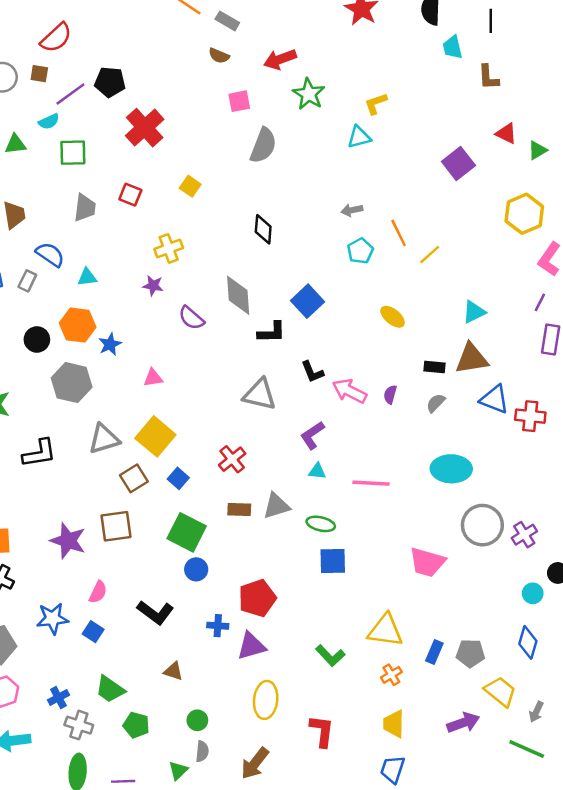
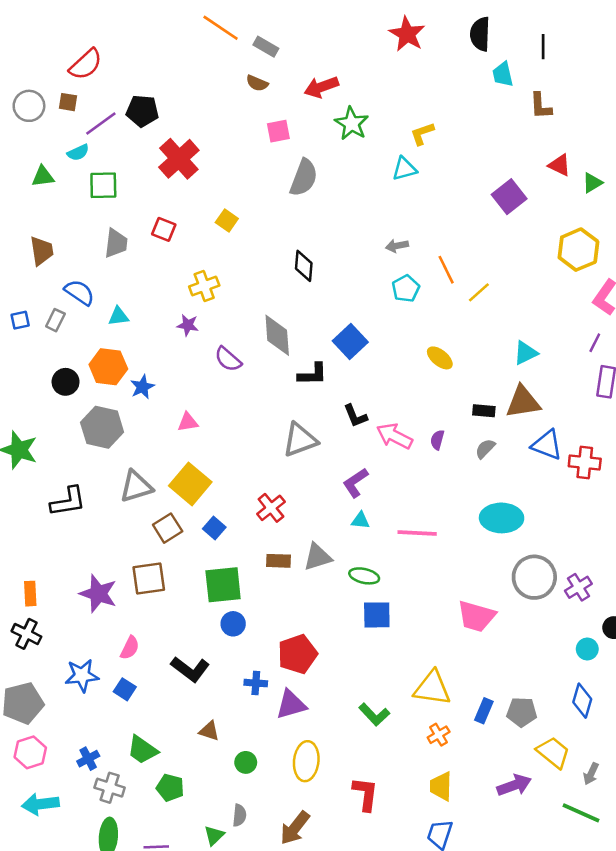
gray triangle: (260, 395) -> (300, 440), turned -33
green square: (187, 532) -> (223, 585), turned -33
green circle: (197, 720) -> (246, 762), moved

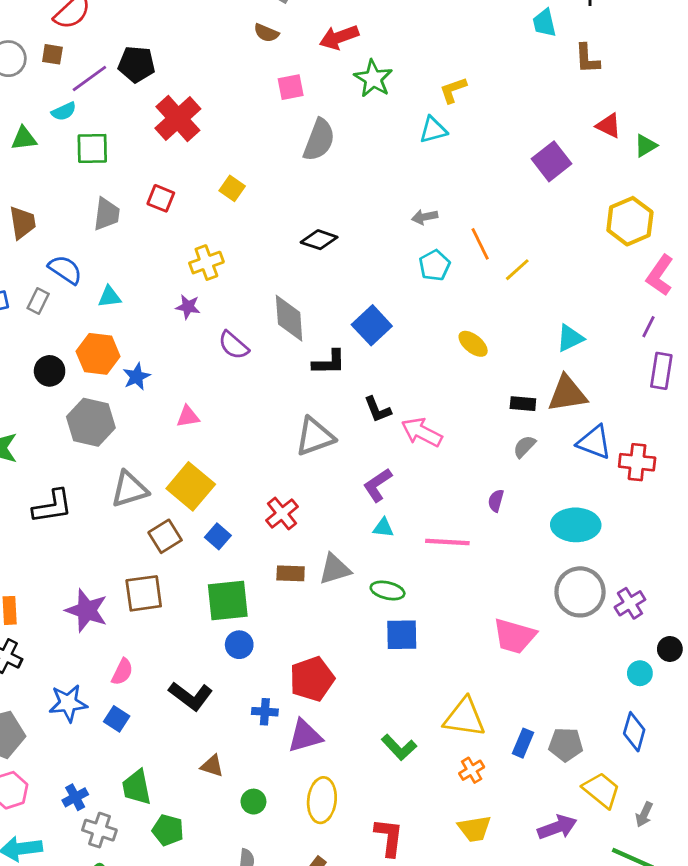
black diamond: (304, 266) -> (319, 240), turned -76
purple semicircle: (437, 440) -> (496, 501), moved
cyan ellipse: (502, 518) -> (576, 525), moved
green trapezoid: (142, 750) -> (137, 787), turned 44
yellow trapezoid: (441, 786) -> (474, 829), turned -100

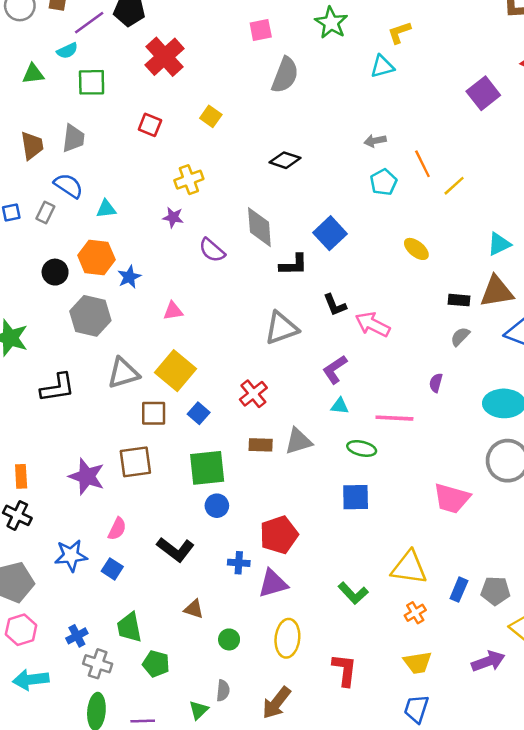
gray trapezoid: (107, 214) -> (73, 138), moved
brown square: (165, 536) -> (154, 413), turned 32
green ellipse: (388, 591) -> (362, 448), moved

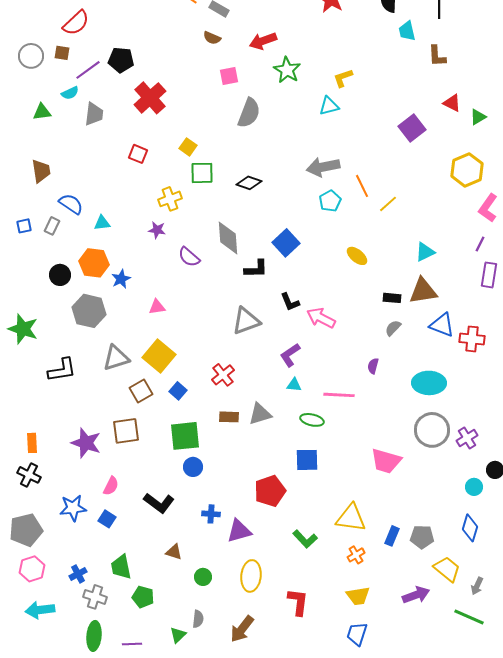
green square: (92, 82) -> (202, 173), moved
gray trapezoid: (73, 138) -> (94, 114), moved
gray arrow: (375, 141) -> (323, 167), size x1.8
brown square: (154, 413) -> (141, 391), turned -30
red pentagon: (279, 535) -> (270, 491), moved

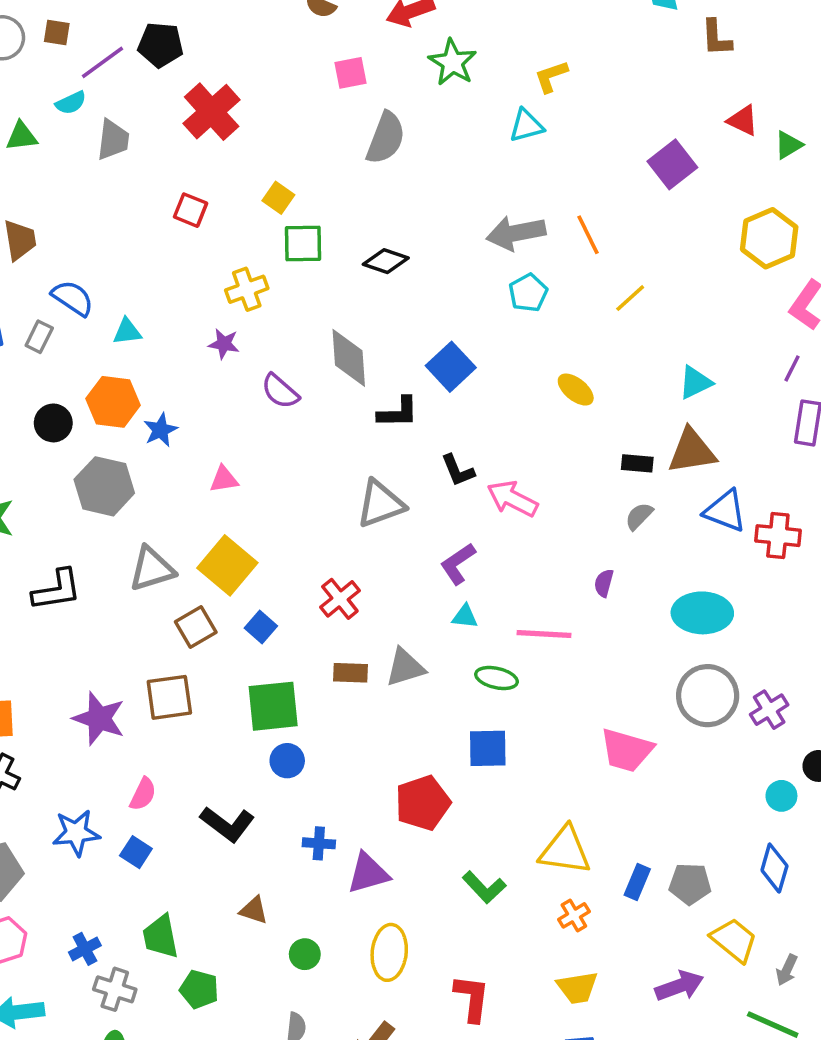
orange line: (362, 186) -> (588, 235), moved

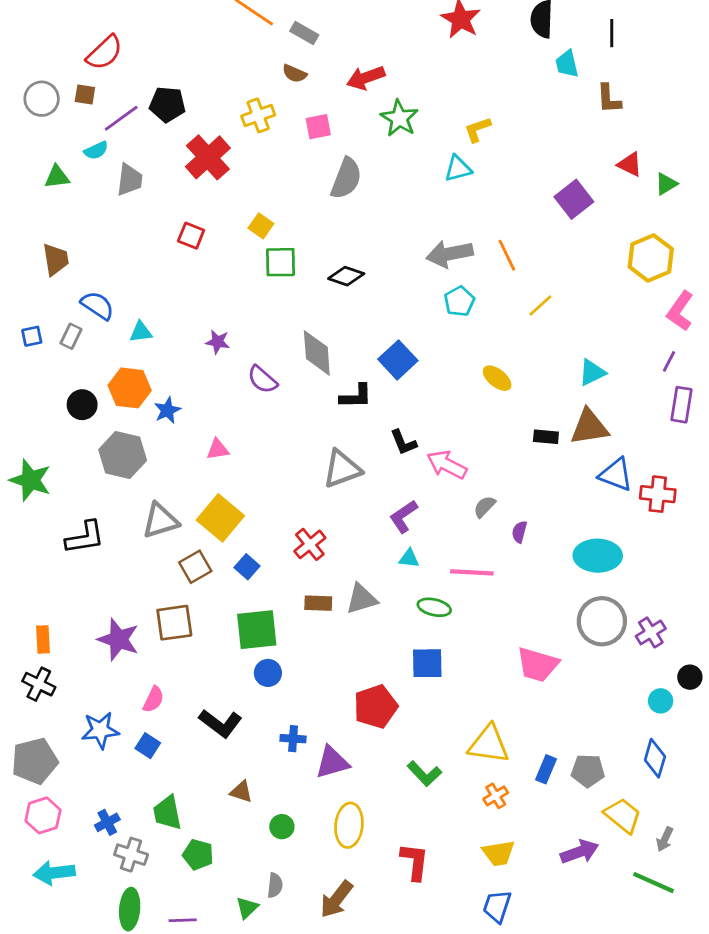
yellow cross: (247, 289) -> (258, 115), moved
gray semicircle: (639, 516) -> (485, 507), moved

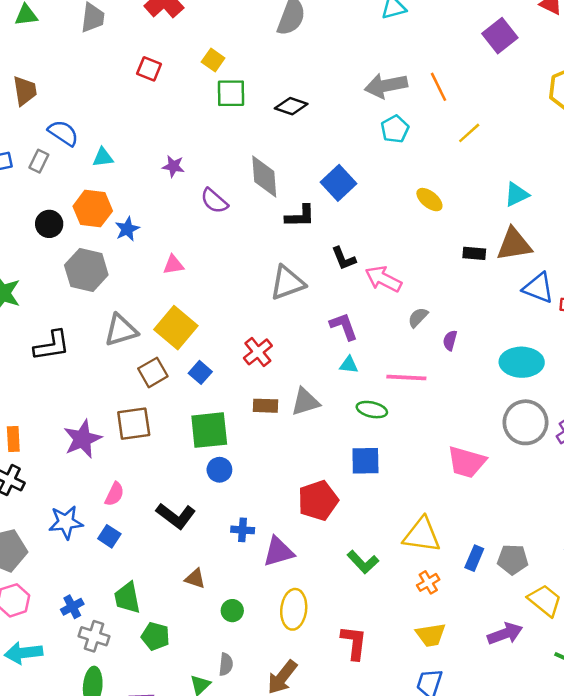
purple L-shape: (403, 516) -> (344, 326), turned 104
purple star: (118, 639) -> (82, 439), turned 30

